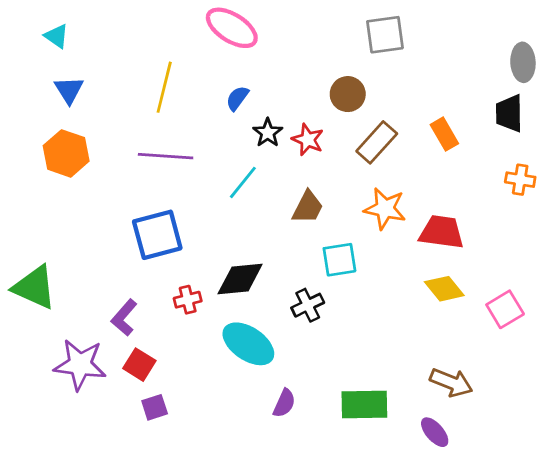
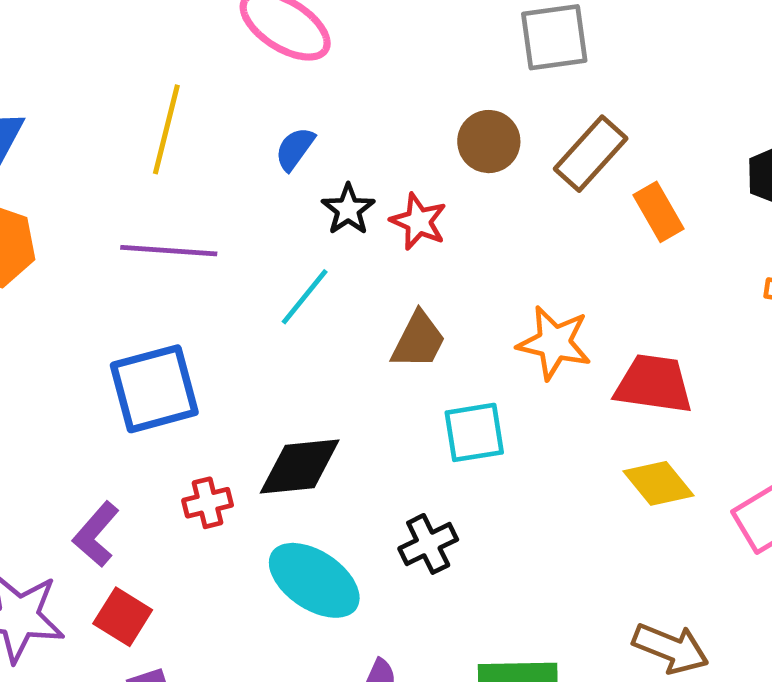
brown rectangle: (377, 142) -> (591, 154), moved
black cross: (308, 305) -> (428, 544), moved

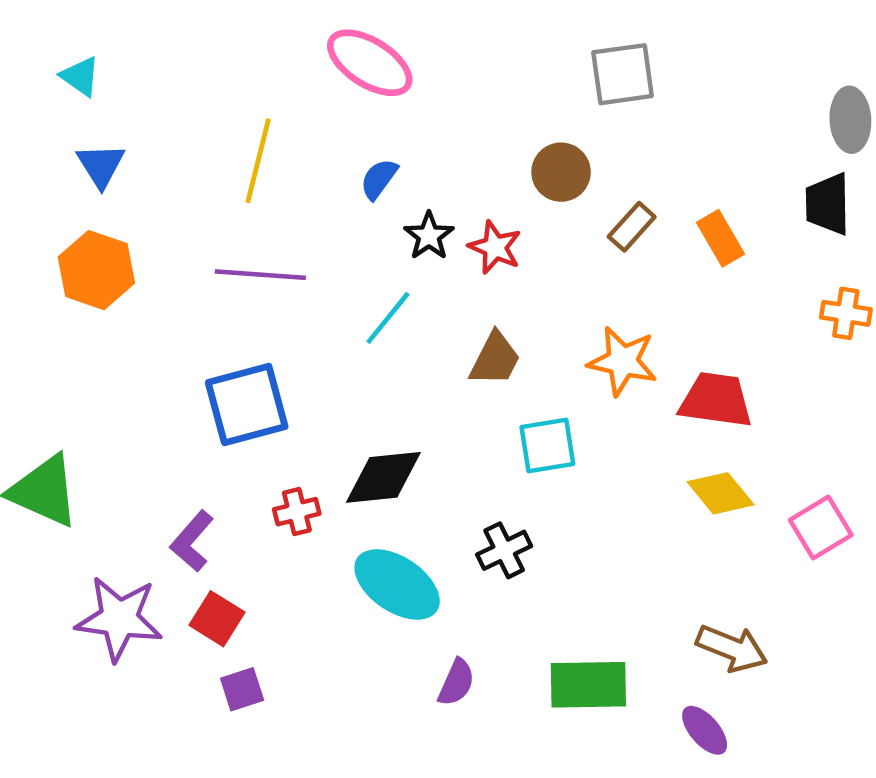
brown rectangle: (591, 154) -> (632, 227), moved, size x0.7

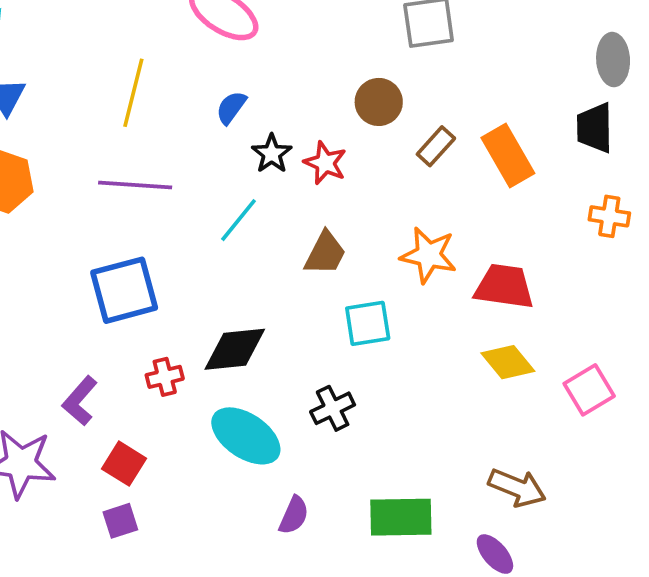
orange rectangle: (721, 238) -> (508, 155), size x1.4
red square: (217, 619) -> (124, 464), moved

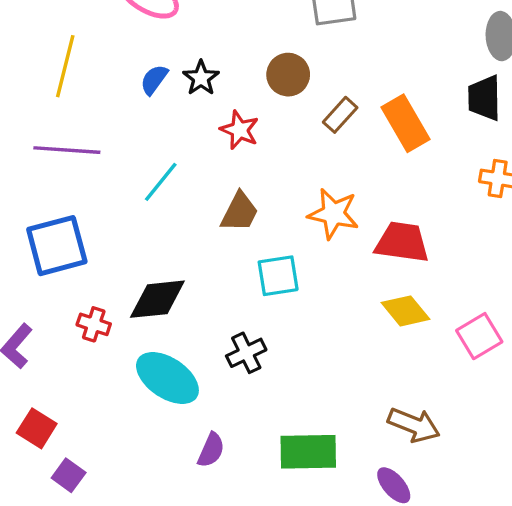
black star: (272, 154) -> (201, 78), moved
red cross: (165, 377) -> (94, 324), turned 32
red square: (124, 464) -> (37, 428), moved
purple square: (120, 521) -> (69, 475), moved, turned -36

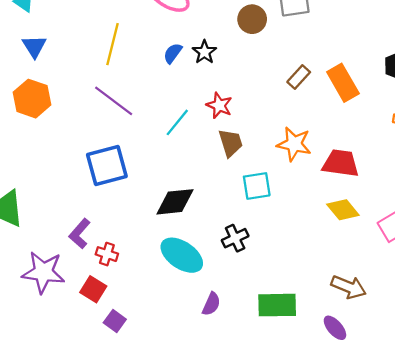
brown circle: (288, 75) -> (252, 19), moved
red star: (240, 130) -> (219, 105), moved
purple line: (67, 150) -> (114, 101), turned 33
brown trapezoid: (240, 212) -> (231, 143), turned -44
red cross: (94, 324) -> (107, 254), moved

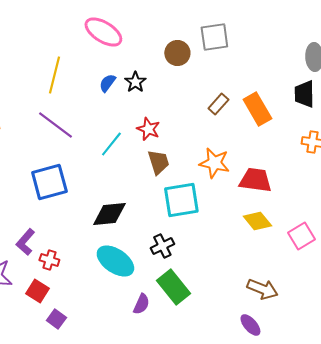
cyan square: (257, 186) -> (181, 200), size x1.4
green rectangle: (277, 305) -> (173, 287), moved, turned 52

